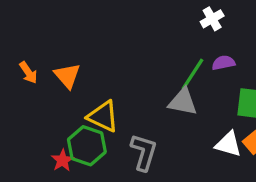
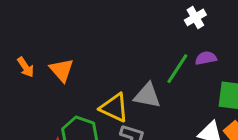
gray triangle: (183, 102) -> (147, 96), moved
yellow triangle: (103, 116) -> (114, 108), moved

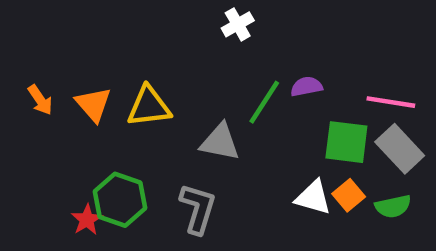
white cross: (195, 17) -> (238, 24), moved
yellow triangle: (114, 108) -> (149, 107), moved, turned -32

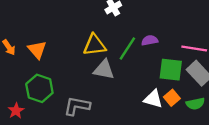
yellow triangle: (149, 107) -> (95, 45), moved
green hexagon: (120, 200) -> (39, 88), moved
gray L-shape: (198, 209) -> (77, 106), moved, turned -96
red star: (87, 220) -> (16, 111), moved

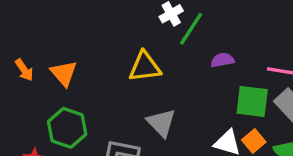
green line: (127, 49) -> (191, 29), moved
gray triangle: (104, 70) -> (161, 123), moved, turned 35

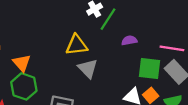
orange triangle: (64, 73) -> (22, 63), moved
gray triangle: (161, 123) -> (88, 69), moved

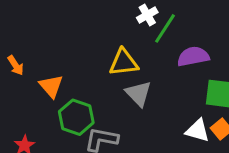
purple semicircle: (129, 40) -> (193, 57), size x1.5
green hexagon: (24, 86) -> (76, 117), moved

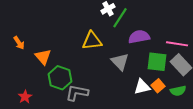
gray triangle: (138, 94) -> (120, 62), moved
white triangle: (198, 131) -> (142, 87), turned -30

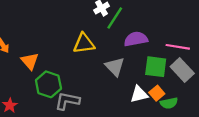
green semicircle: (178, 91) -> (169, 103), moved

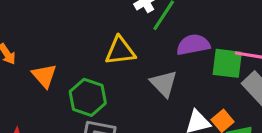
green square: (156, 67) -> (227, 63), moved
green hexagon: (48, 84) -> (88, 97), moved

